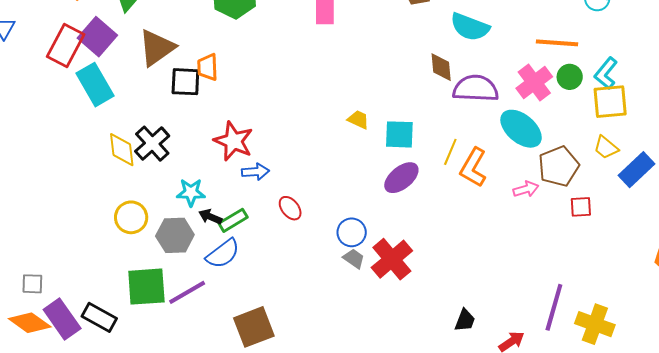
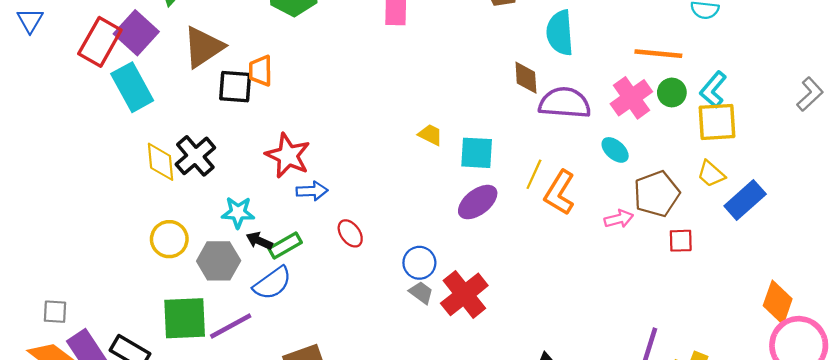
cyan semicircle: (470, 27) -> (560, 33), turned 63
cyan ellipse: (521, 129) -> (615, 150), size x0.6

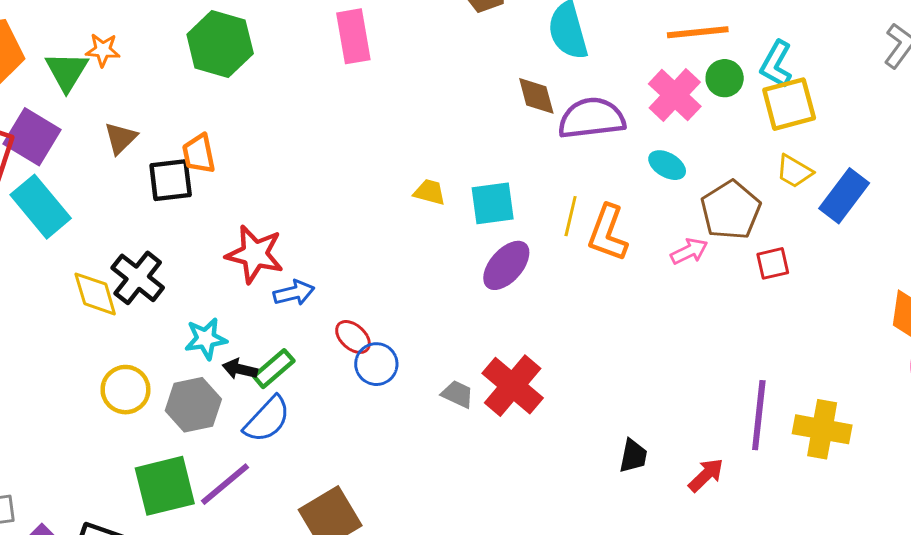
brown triangle: (203, 47) -> (121, 138), size x0.6
blue circle: (419, 263) -> (376, 364), moved

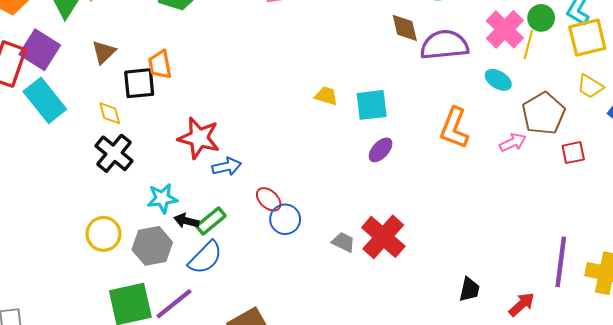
yellow line: (571, 216) -> (528, 44), moved
purple ellipse: (506, 265) -> (381, 150), size x0.7
yellow diamond: (95, 294) -> (110, 113), moved, size x0.7

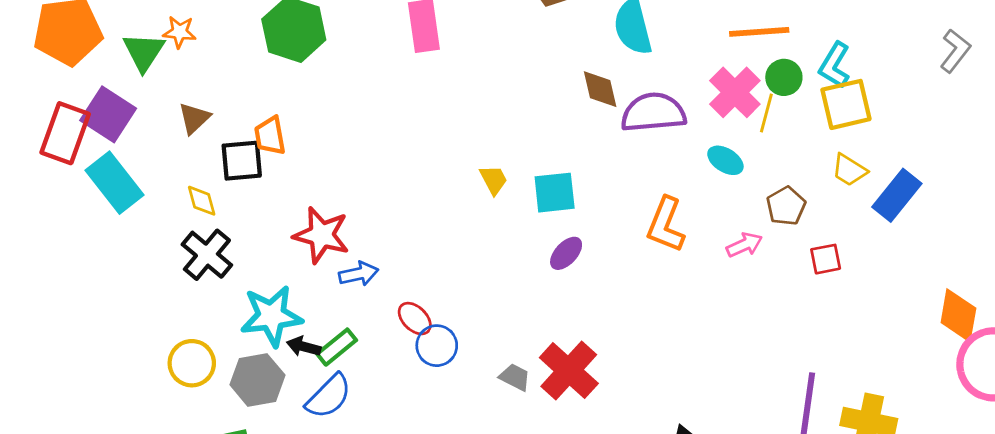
yellow trapezoid: (326, 96) -> (494, 180), turned 45
brown pentagon: (543, 113) -> (786, 206), size x0.7
cyan star: (162, 198) -> (271, 316), size x1.5

